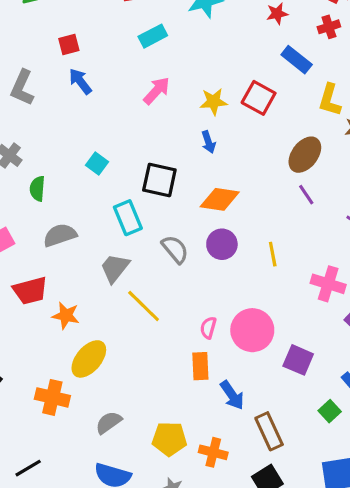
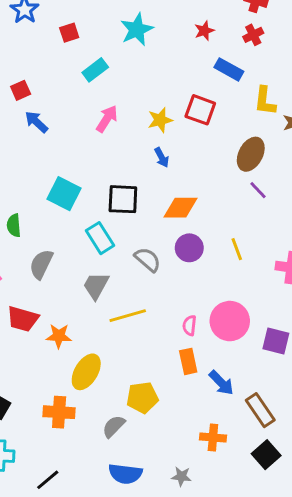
cyan square: (97, 163) -> (64, 194), size x1.6
gray semicircle: (60, 235) -> (41, 264), turned -36
red trapezoid: (30, 291) -> (23, 319), turned 40
yellow line: (144, 306) -> (128, 316), turned -51
yellow pentagon: (169, 439) -> (142, 398), moved

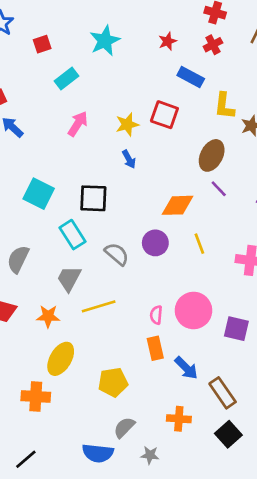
orange diamond: (180, 208) -> (178, 205), moved
orange star: (59, 336) -> (48, 316), moved
gray semicircle: (114, 426) -> (124, 427), moved

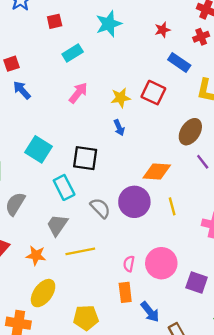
purple line: (219, 189) -> (203, 162), moved
purple circle: (155, 243) -> (134, 202), size x1.4

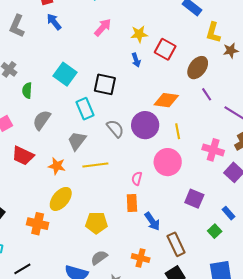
red square: (153, 93) -> (165, 49), moved
pink circle: (161, 263) -> (168, 162), moved

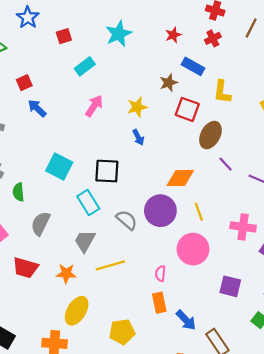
red square: (165, 49) -> (187, 109), moved
brown star: (231, 50) -> (169, 83), moved

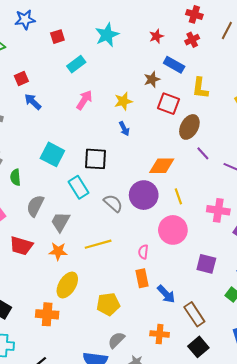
blue star: (28, 17) -> (25, 20), turned 30
gray trapezoid: (85, 241) -> (60, 222), moved

